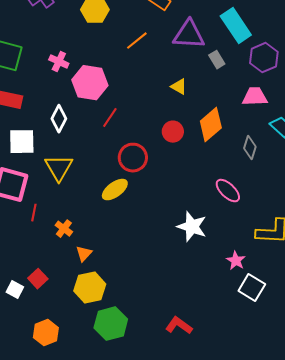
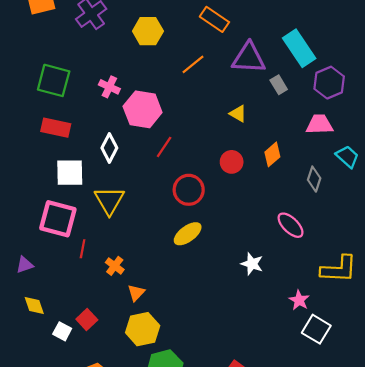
orange diamond: (211, 125) -> (272, 154), size x0.7
yellow ellipse: (115, 190) -> (188, 234), moved
white star: (192, 227) -> (252, 264), size x0.7

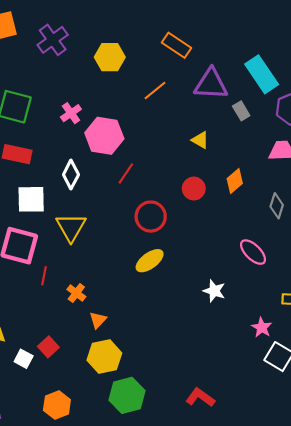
pink cross: (109, 87) -> (71, 113), turned 30

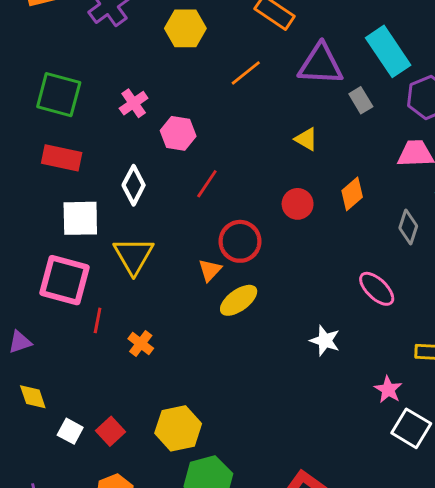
pink hexagon: (104, 136) -> (178, 133), size x0.7
orange triangle: (98, 320) -> (210, 270), moved
red square: (48, 347) -> (111, 431), moved

